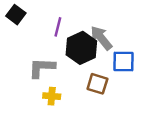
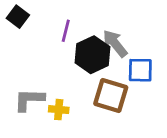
gray L-shape: (42, 68) -> (29, 100), moved
brown square: (97, 84) -> (111, 96), size x1.4

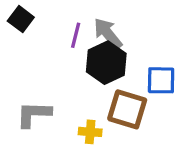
gray arrow: (115, 43) -> (108, 34), moved
yellow cross: (59, 110) -> (90, 132), moved

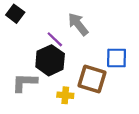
purple line: (76, 35) -> (55, 39), moved, turned -60
black hexagon: (106, 63) -> (50, 60), moved

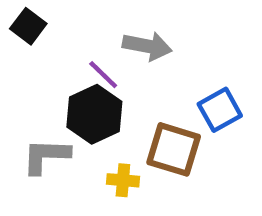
gray arrow: (78, 24) -> (147, 46), turned 140
blue square: (117, 58) -> (220, 110), turned -30

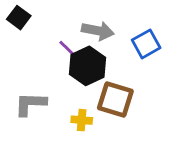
blue square: (220, 110) -> (146, 44), moved
black hexagon: (94, 114) -> (88, 66), moved

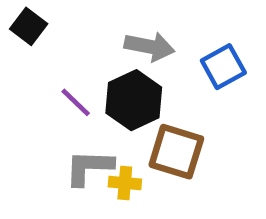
purple line: (68, 50) -> (76, 102), moved
gray L-shape: (30, 104) -> (89, 167), moved

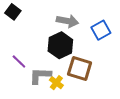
purple line: (76, 102) -> (19, 61), moved
yellow cross: (125, 183) -> (56, 83), turned 32

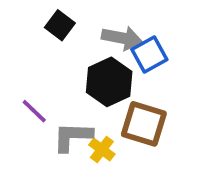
black square: (13, 12) -> (60, 25), moved
blue square: (101, 30) -> (149, 54), moved

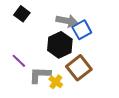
black square: (60, 25) -> (22, 14), moved
brown square: (144, 124) -> (79, 68), turned 35

